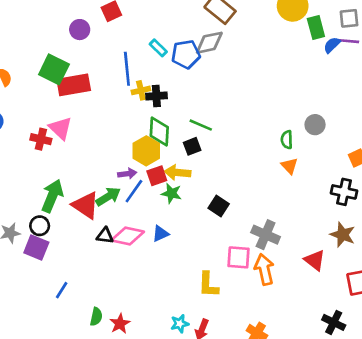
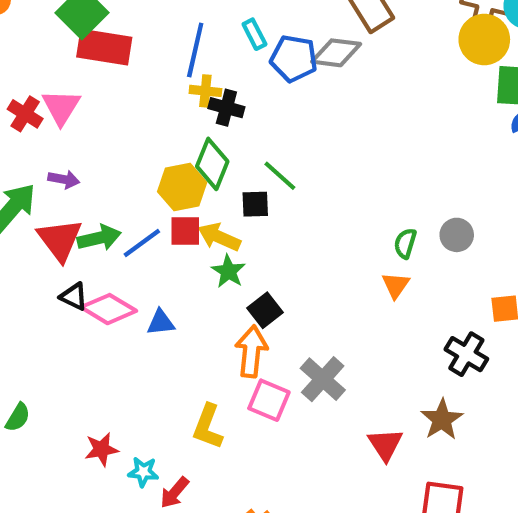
purple arrow: (127, 174) -> (64, 179), moved
green star: (171, 193) -> (228, 271), moved
orange arrow: (264, 269) -> (251, 351), moved
red star: (120, 324) -> (102, 449), moved

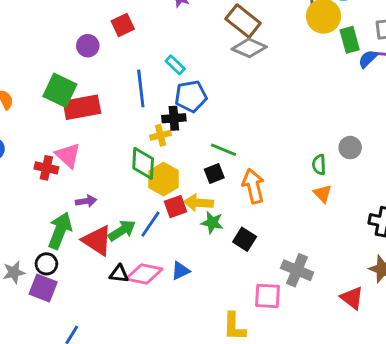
gray diamond: (336, 53) -> (249, 48), moved, turned 36
blue pentagon: (294, 58) -> (191, 96), moved
yellow cross: (205, 91) -> (161, 135), moved
green diamond: (212, 164) -> (143, 163), moved
orange arrow: (251, 351) -> (253, 186), moved

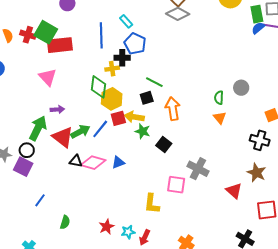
green rectangle: (350, 40) -> (257, 14), moved
blue pentagon: (191, 96) -> (135, 44), turned 30
red cross: (46, 168) -> (28, 35), moved

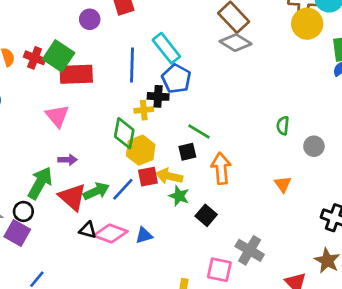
cyan rectangle: (126, 21) -> (166, 48), size x1.6
green semicircle: (219, 98) -> (283, 126), moved

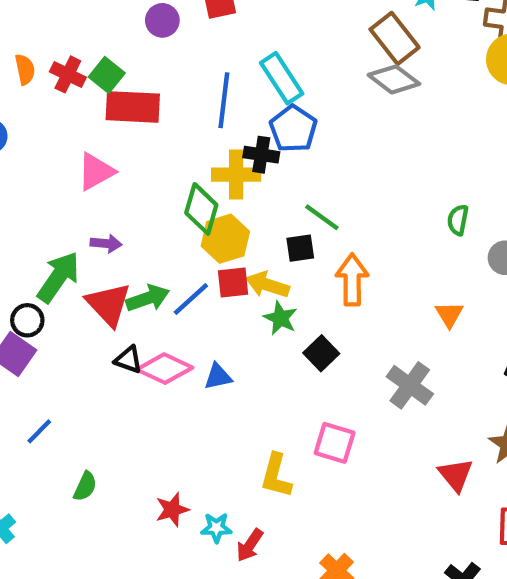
green square: (59, 56) -> (107, 75), size x0.7
yellow cross: (144, 110) -> (236, 175), size x1.5
pink triangle: (57, 116) -> (96, 171), turned 35
gray cross: (250, 250) -> (410, 385), moved

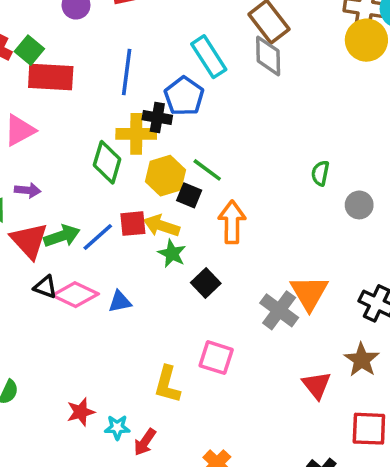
cyan rectangle: (282, 78) -> (209, 57), moved
gray diamond: (394, 79) -> (268, 56), turned 51
yellow hexagon: (225, 239) -> (165, 176), moved
black square: (300, 248) -> (189, 195), turned 30
orange triangle: (449, 314) -> (309, 293), moved, size x1.6

